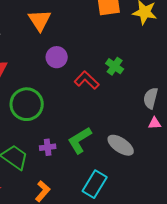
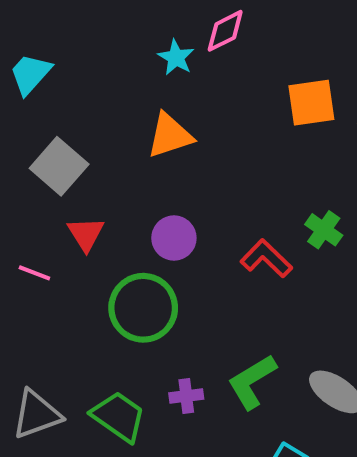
orange triangle: (40, 20) -> (170, 135), turned 45
purple circle: (57, 57) -> (174, 238), moved

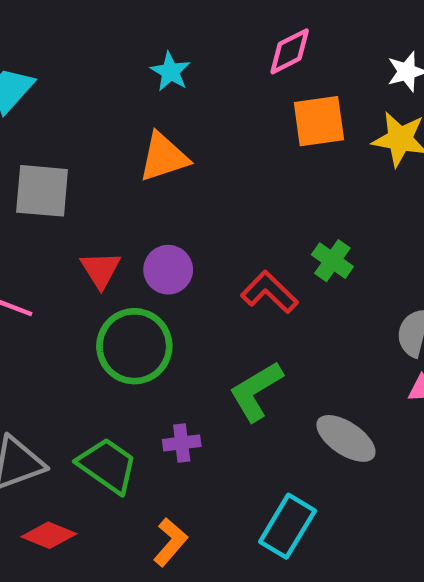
pink diamond: (225, 31) -> (290, 51), moved
gray square: (59, 166) -> (42, 191), turned -36
red triangle: (86, 234) -> (101, 270), moved
green L-shape: (252, 382) -> (256, 391), moved

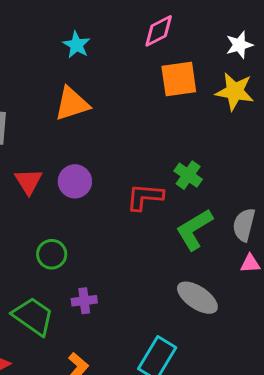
red L-shape: (269, 292) -> (145, 197), turned -39
green circle: (134, 346) -> (52, 254), moved, size x0.6
green L-shape: (256, 391) -> (194, 229), moved

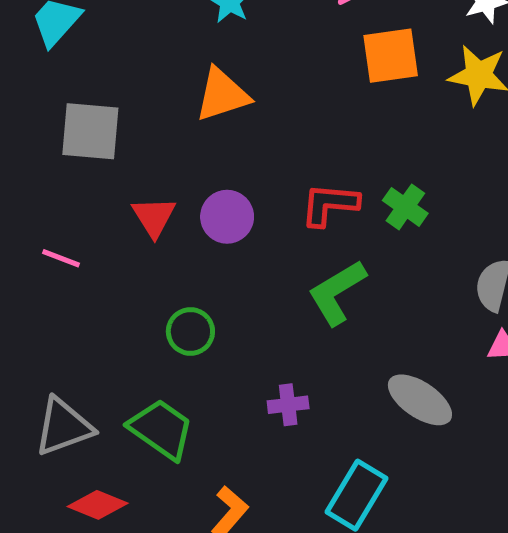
red L-shape: (145, 197) -> (330, 205), moved
green L-shape: (194, 229) -> (337, 292), moved
purple cross: (84, 301) -> (288, 405), moved

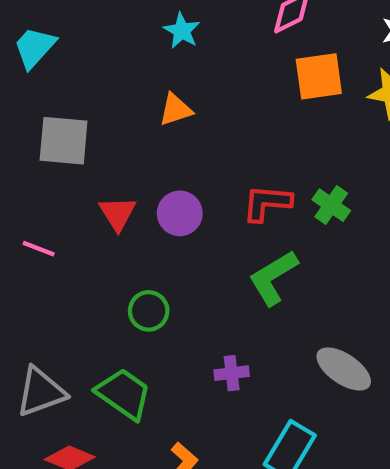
orange triangle: (222, 95) -> (176, 110), size x0.7

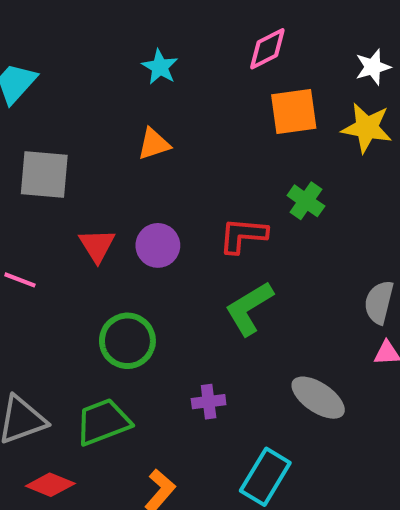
green cross: (331, 205) -> (306, 201), moved
green circle: (149, 311) -> (127, 341), size x1.4
green trapezoid: (124, 394) -> (103, 422), turned -56

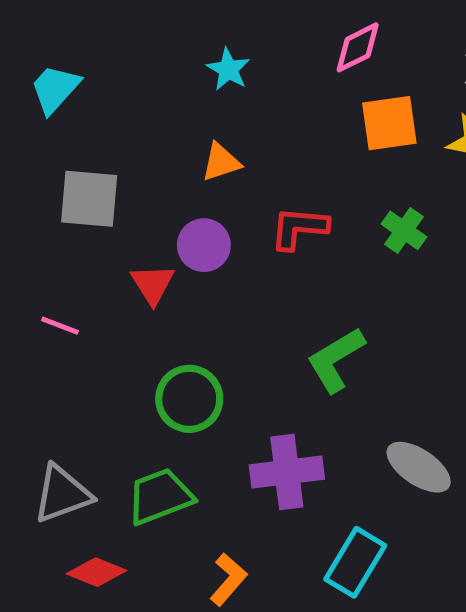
red L-shape: (243, 235) -> (299, 228), moved
purple circle: (158, 245) -> (204, 245), moved
purple cross: (209, 402) -> (287, 472), size x1.8

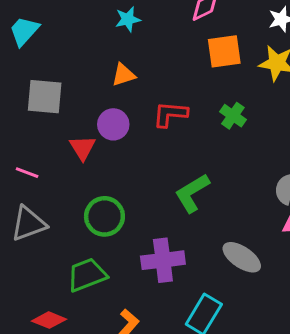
cyan star: (228, 69) -> (128, 19), turned 30
gray triangle: (62, 494) -> (29, 224), moved

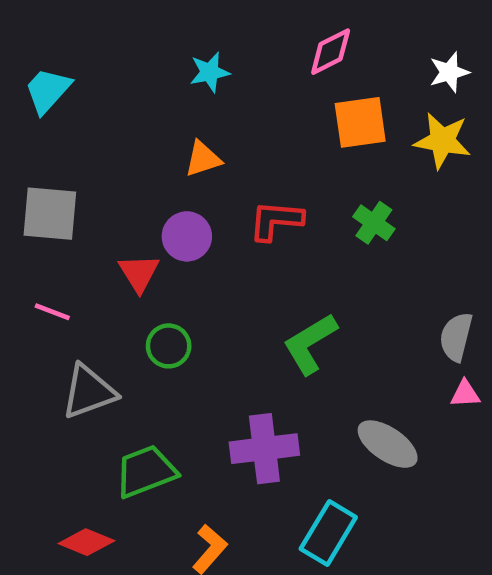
gray square: (45, 97) -> (50, 214), moved
green circle: (104, 216) -> (169, 346), moved, size x0.7
gray triangle: (29, 224) -> (89, 392), moved

